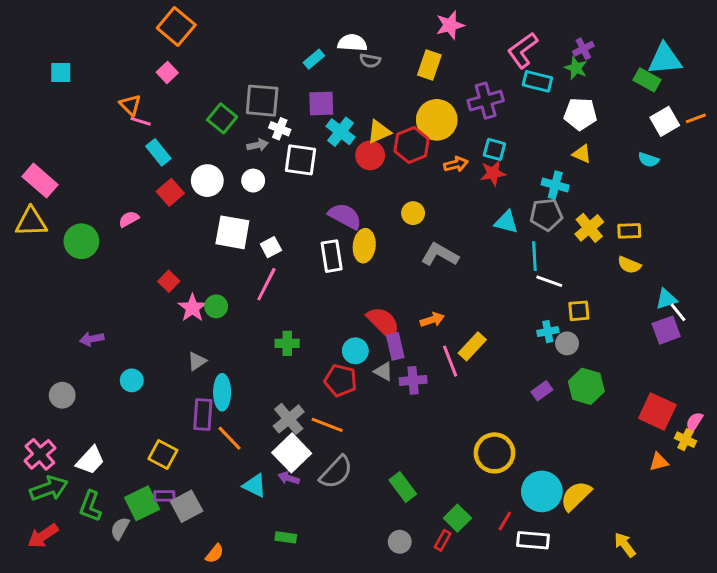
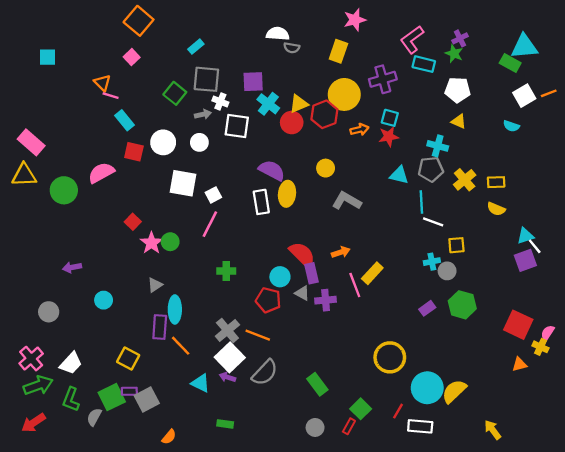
cyan rectangle: (314, 59) -> (196, 47), moved
red square: (170, 192) -> (134, 152), turned -36
pink semicircle: (129, 219) -> (101, 173), size x1.6

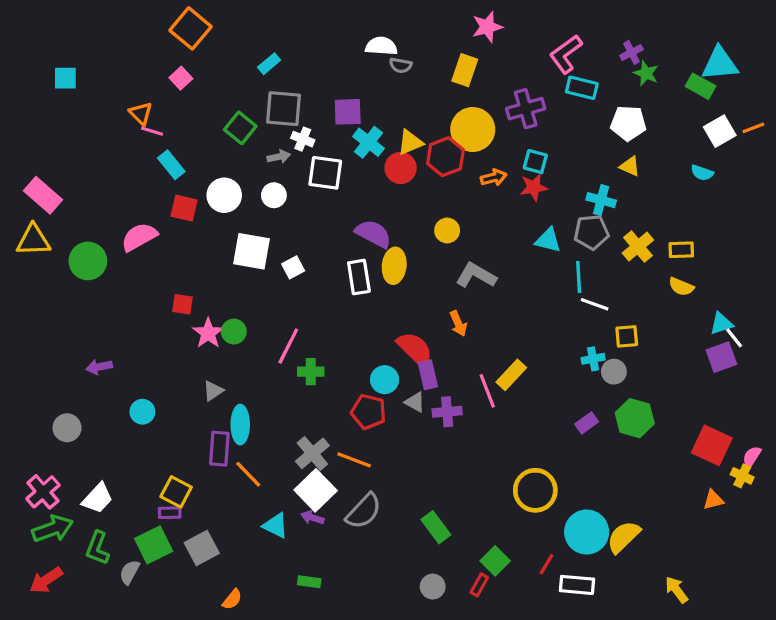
green star: (454, 54) -> (646, 73), moved
red square: (133, 222) -> (182, 304), turned -35
pink line: (210, 224) -> (288, 346), moved
orange arrow: (341, 252) -> (458, 324), moved, turned 84
purple rectangle: (129, 391) -> (170, 513), moved

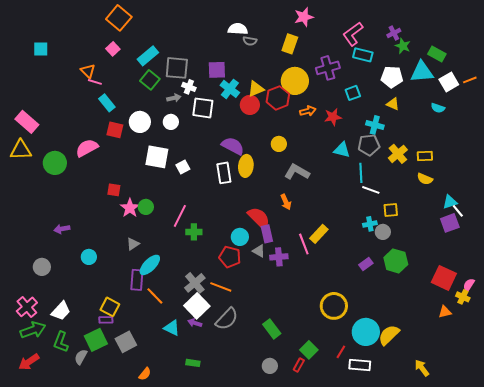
cyan rectangle: (269, 64) -> (148, 56), moved, size x1.5
cyan triangle: (720, 64) -> (422, 72), moved
cyan square: (535, 162) -> (353, 93), moved, turned -35
cyan ellipse: (240, 425) -> (150, 265), turned 45

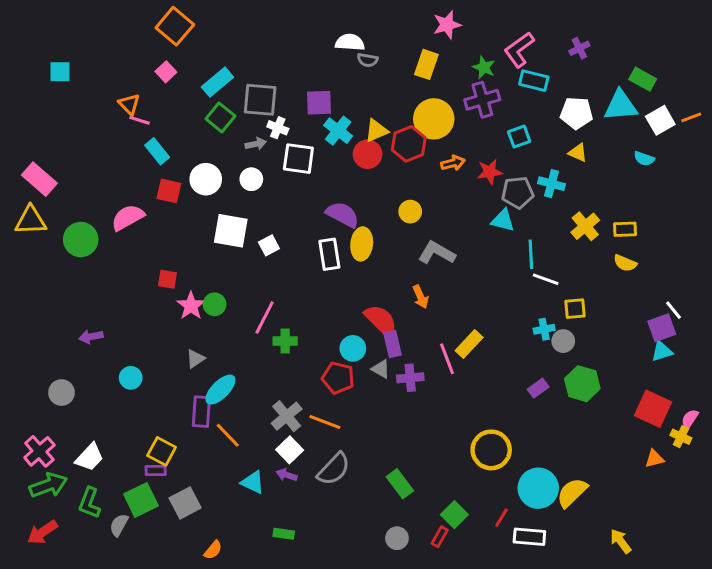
green star: (403, 46) -> (484, 67), moved
gray pentagon: (369, 145) -> (518, 192), moved
cyan triangle: (450, 202) -> (662, 351), moved
white square: (197, 306) -> (290, 450), size x0.7

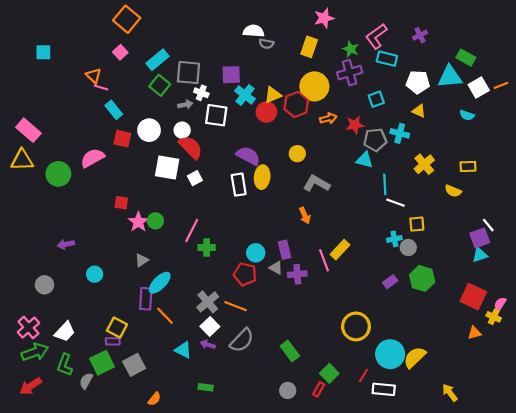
yellow rectangle: (625, 229) -> (468, 166), moved
red semicircle: (381, 320) -> (191, 147), moved

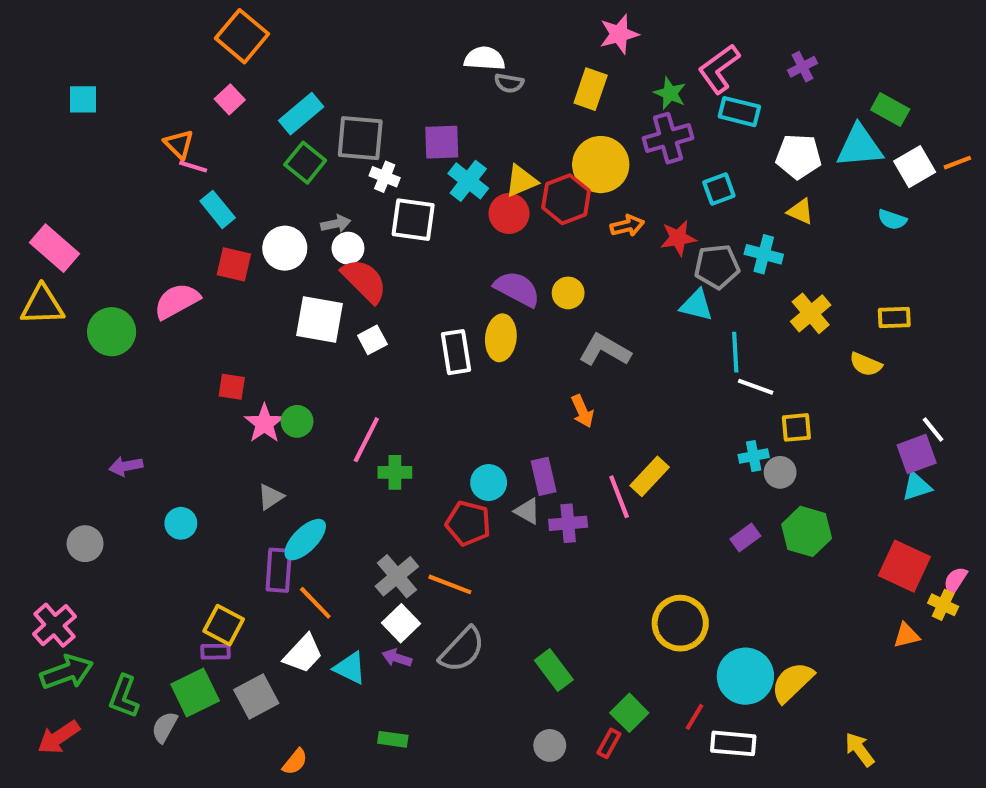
gray arrow: (185, 105) -> (336, 224), moved
purple semicircle: (248, 156) -> (517, 289), moved
white trapezoid: (65, 332) -> (303, 654), moved

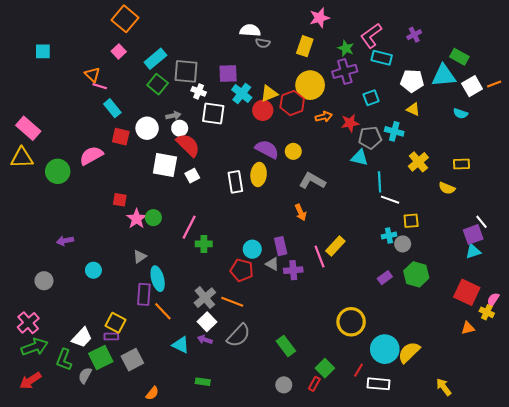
cyan ellipse: (305, 540) -> (158, 279), turned -60
white trapezoid: (303, 654) -> (82, 338), moved

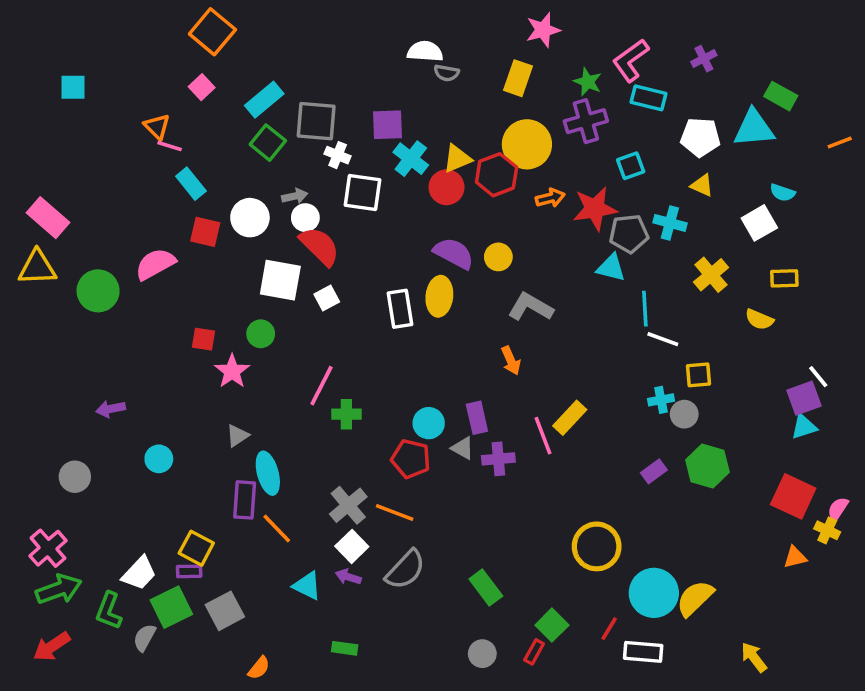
white square: (472, 86) -> (759, 223), moved
red star: (350, 123) -> (595, 209), size x1.4
green circle: (153, 218) -> (261, 334), moved

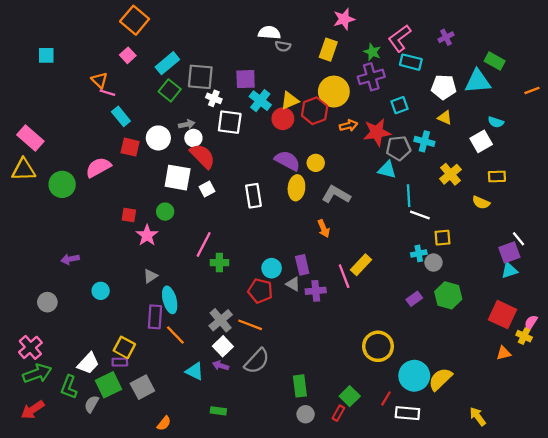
yellow ellipse: (439, 296) -> (296, 188), moved
green rectangle: (486, 588) -> (300, 386), moved, turned 30

